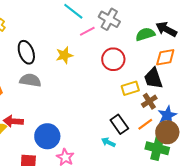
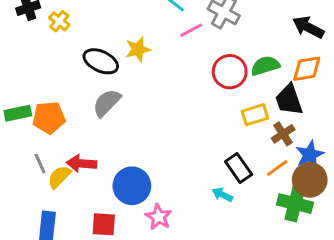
green semicircle: (145, 34) -> (265, 66), moved
black ellipse: (26, 52) -> (101, 61), turned -45
yellow star: (64, 55) -> (138, 49), moved
gray semicircle: (30, 80) -> (107, 103), turned -55

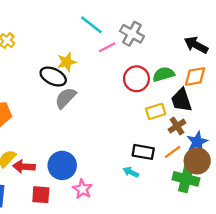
black ellipse: (101, 61) -> (53, 77), moved
gray semicircle: (107, 103) -> (66, 98), moved
red arrow: (82, 164) -> (24, 167), moved
black rectangle: (239, 168) -> (143, 152), turned -45

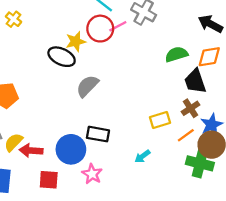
red circle: (136, 79) -> (100, 29), moved
gray semicircle: (66, 98) -> (87, 86), moved
yellow rectangle: (156, 111) -> (160, 120), moved
black rectangle: (143, 152) -> (98, 134), moved
cyan arrow: (131, 172) -> (142, 156), turned -63

